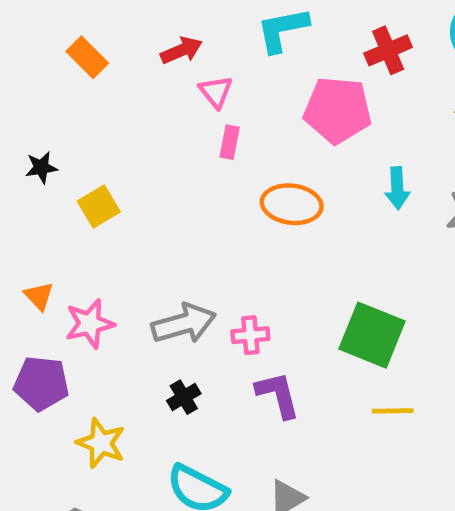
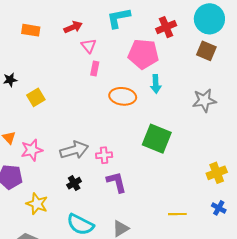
orange rectangle: (87, 57) -> (31, 30), turned -36
cyan arrow: (397, 188) -> (156, 84), moved
green square: (372, 335) -> (157, 139), moved
yellow line: (393, 411) -> (177, 214), moved

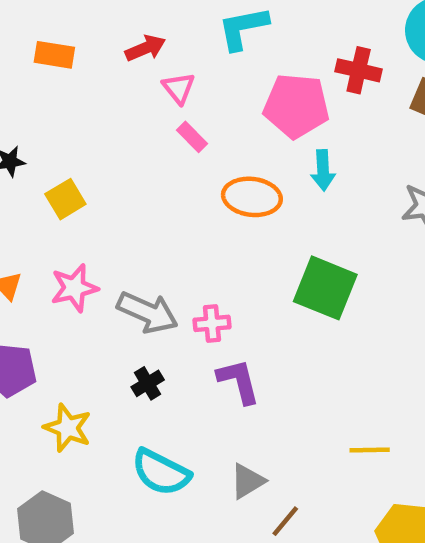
red cross: (166, 27) -> (359, 70), moved, turned 36
pink rectangle: (95, 68) -> (192, 137), turned -56
pink star: (32, 150) -> (74, 288), moved
gray arrow: (74, 150) -> (148, 312), turned 40

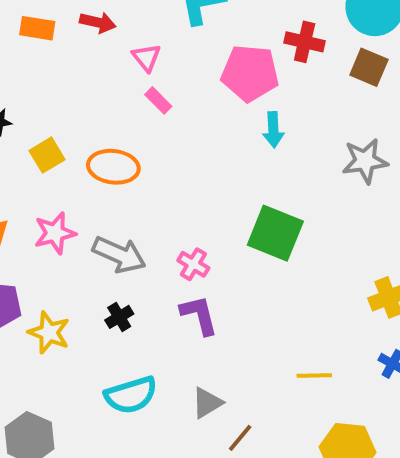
red arrow: (145, 48) -> (98, 22), moved, turned 36
orange ellipse: (252, 197) -> (113, 167), moved
pink cross: (212, 323) -> (193, 264), moved, turned 36
yellow star: (68, 428) -> (49, 333), moved
cyan semicircle: (161, 472) -> (131, 395), turned -44

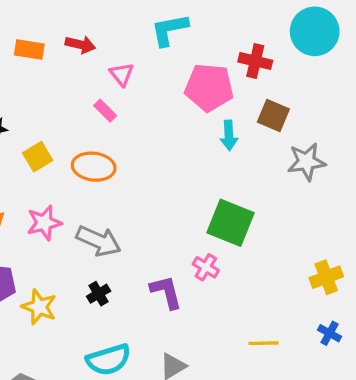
brown square: (369, 67) -> (273, 115), moved
pink rectangle: (158, 100) -> (105, 111), moved
pink cross: (193, 264) -> (206, 267), moved

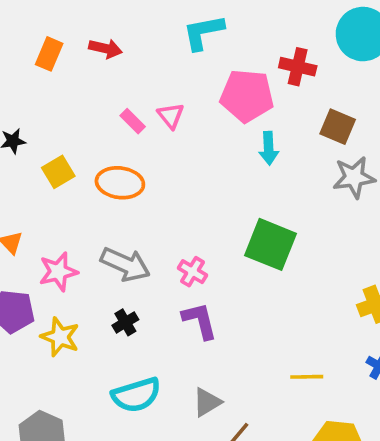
orange rectangle: (29, 49) -> (49, 54), turned -76
pink triangle: (122, 74) -> (171, 116), moved
brown square: (273, 115) -> (338, 127), moved
pink star: (44, 223) -> (58, 272), moved
pink cross: (206, 267) -> (192, 272), moved

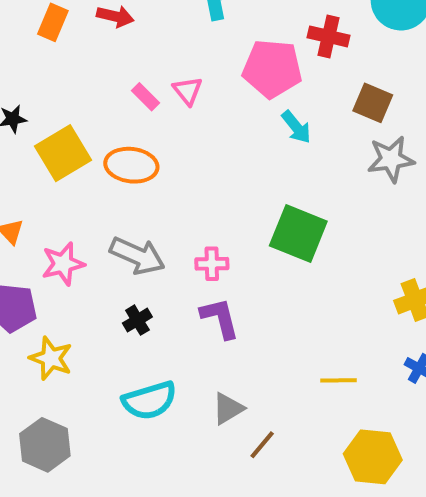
cyan arrow: (269, 148) -> (296, 127), turned -36
yellow square: (58, 172) -> (63, 153), size x1.5
pink cross: (192, 272) -> (212, 264), turned -32
yellow star: (60, 337) -> (51, 358), moved

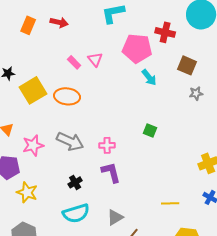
gray star: (391, 159) -> (196, 93), size x0.6
green square: (298, 234) -> (150, 130), size x0.5
black cross: (137, 320) -> (75, 182), moved

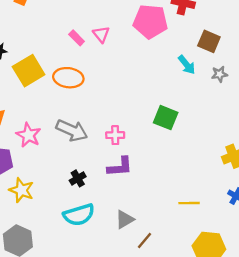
cyan arrow: (149, 77) -> (187, 65), moved
green square: (150, 130) -> (166, 118), size x1.5
pink star: (33, 145) -> (29, 135), turned -30
purple L-shape: (111, 172) -> (120, 167), turned 100

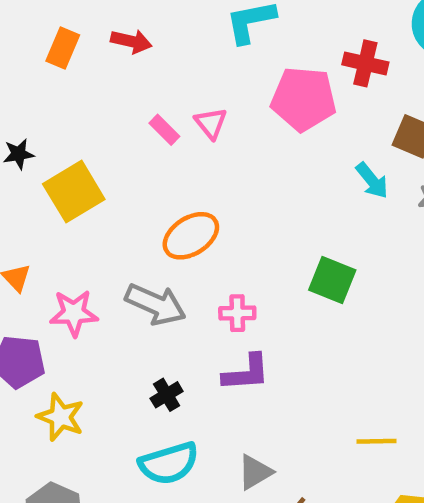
orange ellipse: (68, 78) -> (191, 236), moved, turned -40
pink star: (29, 135) -> (74, 313), turned -30

